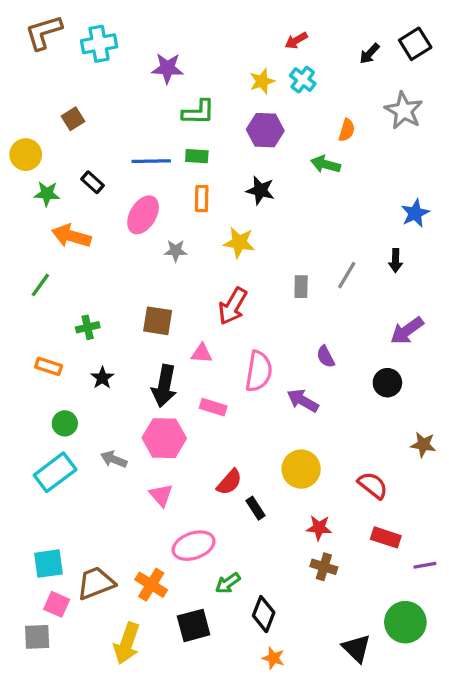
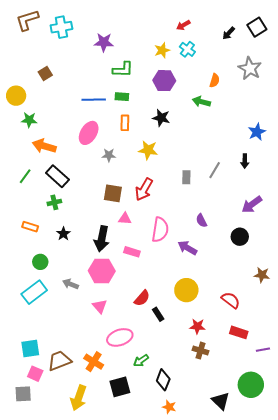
black rectangle: (93, 182) -> (57, 176), moved, size x1.6
brown square: (158, 321) -> (113, 193), moved

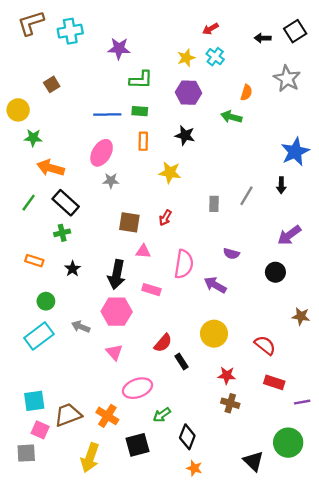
black arrow: (229, 33) -> (263, 38), turned 48
blue star: (257, 132) -> (295, 152), size x1.4
gray star: (109, 155) -> (111, 181), moved
red arrow: (144, 189) -> (165, 218), size x0.6
purple semicircle: (201, 221) -> (231, 254), turned -48

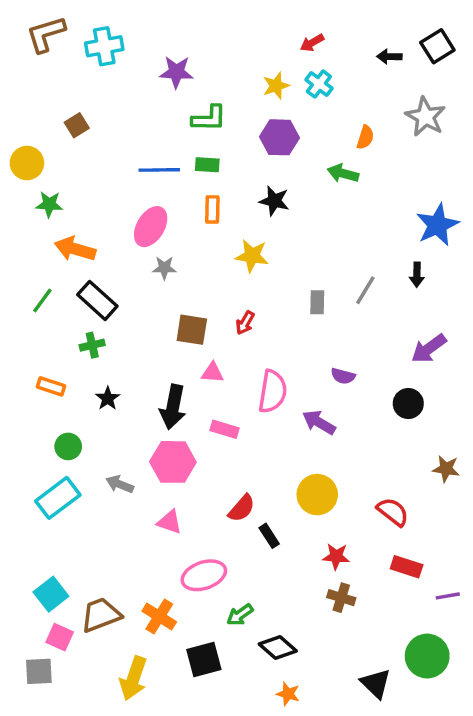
pink triangle: (114, 352) -> (170, 522), turned -30
cyan square: (34, 401) -> (51, 594), turned -30
black diamond: (187, 437) -> (278, 647), turned -70

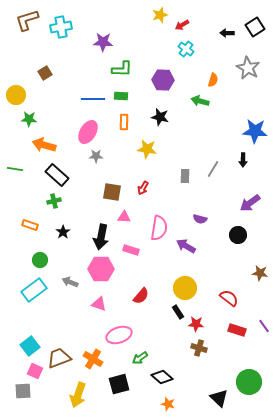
yellow star: (276, 86) -> (160, 15), moved
blue star: (437, 225) -> (255, 131), turned 30
green line: (42, 300) -> (15, 169), moved, turned 63
black rectangle: (269, 536) -> (178, 312), moved
purple line: (448, 596) -> (264, 326), moved, turned 64

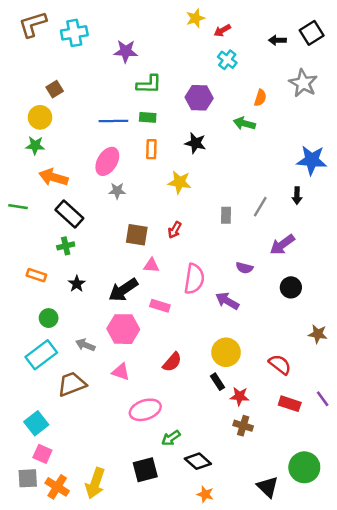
yellow circle: (16, 95) -> (40, 117), moved
purple arrow: (250, 203) -> (282, 245), moved
black arrow: (101, 237) -> (123, 290), turned 45
brown trapezoid: (59, 358) -> (72, 384), moved
orange cross: (93, 359) -> (57, 487), moved

